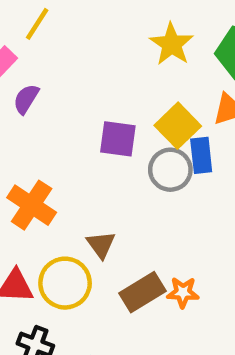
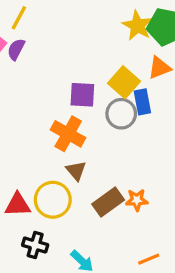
yellow star: (172, 44) -> (137, 26), moved
purple semicircle: (26, 99) -> (16, 49), moved
orange cross: (32, 205) -> (68, 134), moved

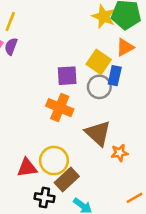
blue rectangle: (142, 102) -> (115, 76), turned 30
brown triangle: (76, 171) -> (98, 133), moved, size x1.6
brown rectangle: (108, 202) -> (67, 180), moved

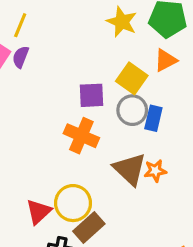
yellow star: (104, 16) -> (122, 22), moved
blue rectangle: (115, 76) -> (153, 118), moved
orange star: (120, 153) -> (155, 171), moved
red triangle: (27, 168) -> (39, 212), turned -35

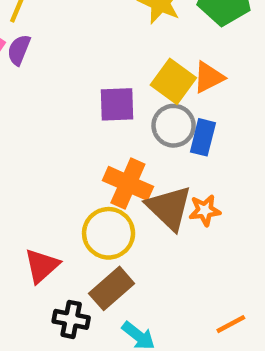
orange triangle: (166, 60) -> (209, 77), moved
orange cross: (81, 136) -> (128, 183), moved
yellow circle: (73, 203) -> (109, 233), moved

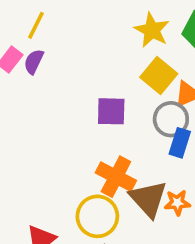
yellow square: (173, 81) -> (159, 76), moved
gray circle: (174, 126) -> (171, 119), moved

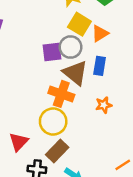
gray circle: (171, 119) -> (71, 47), moved
brown triangle: (148, 199) -> (75, 73), moved

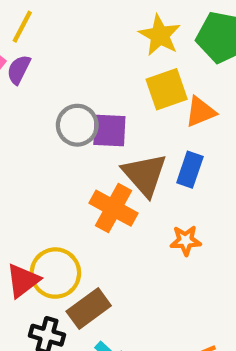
yellow square: (79, 24) -> (167, 89), turned 30
gray circle: (71, 47) -> (77, 125), moved
yellow circle: (53, 121) -> (55, 273), moved

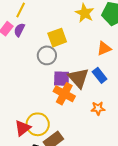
yellow square: (167, 89) -> (57, 38), moved
purple square: (109, 130) -> (61, 79), moved
blue rectangle: (190, 170) -> (100, 75), turned -56

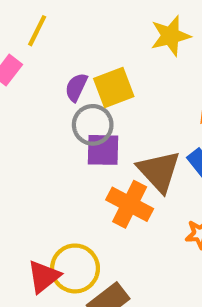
yellow star: (85, 13) -> (170, 36), turned 30
purple semicircle: (19, 30) -> (76, 87), moved
purple square: (61, 79) -> (103, 150), moved

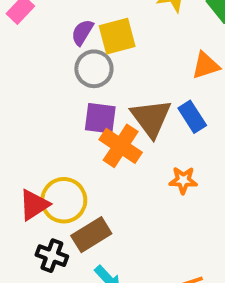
purple square: (103, 150) -> (100, 118), moved

